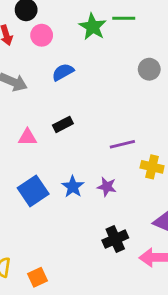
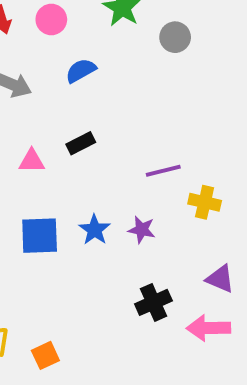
gray circle: (149, 69) -> (175, 37), moved
blue square: (33, 191) -> (40, 236), turned 32

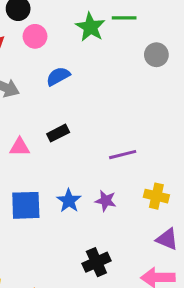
gray circle: (175, 37) -> (156, 55), moved
yellow cross: (205, 202) -> (156, 196), moved
black cross: (153, 302) -> (96, 262), moved

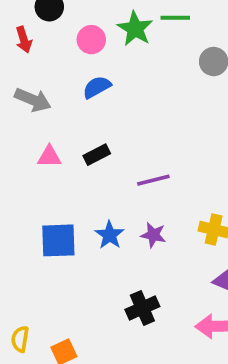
pink circle: (35, 36) -> (91, 40), moved
pink triangle: (20, 147) -> (49, 156), moved
purple line: (123, 155) -> (153, 180), moved

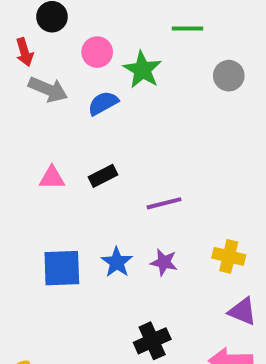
green star: (135, 29) -> (142, 70), moved
gray arrow: (33, 100) -> (48, 89), moved

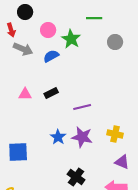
purple star: (164, 262) -> (82, 137), size x1.5
blue square: (62, 268) -> (18, 152), moved
black cross: (152, 341) -> (76, 177), turned -30

